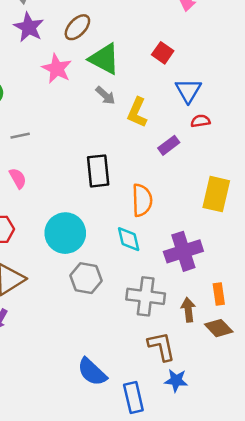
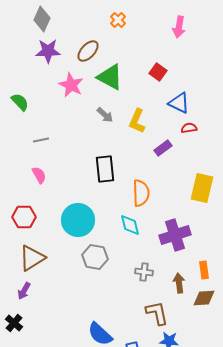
purple star: (29, 27) -> (48, 51), turned -30
blue triangle: (188, 91) -> (179, 103), turned -35
gray arrow: (105, 95) -> (105, 115), moved
gray cross: (146, 296) -> (144, 272), size x0.6
brown diamond: (219, 328) -> (204, 298), turned -50

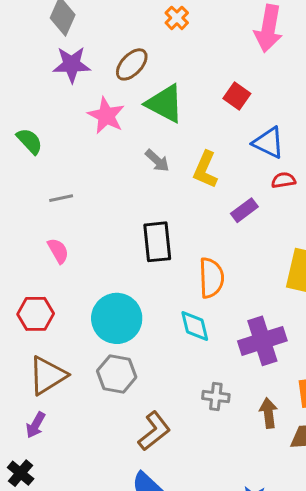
pink arrow: (179, 27) -> (268, 28), size x1.4
gray hexagon: (95, 257) -> (117, 374), moved
brown L-shape: (157, 313) -> (154, 431), moved, turned 64

